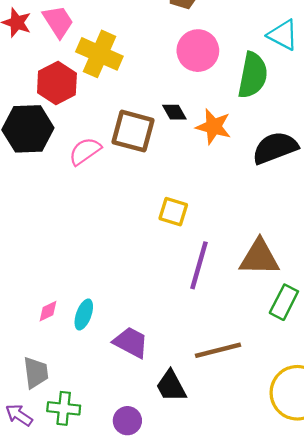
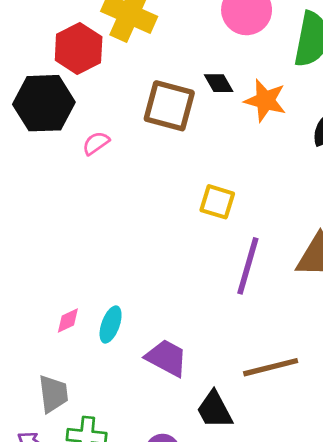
pink semicircle: (85, 151) -> (96, 143), moved, size x0.7

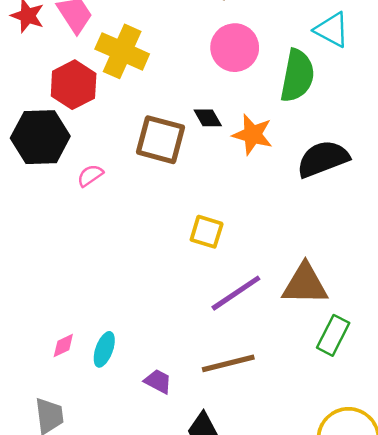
purple line: (248, 266) -> (236, 293), turned 40
purple trapezoid: (167, 358) -> (158, 381), size x0.7
brown line: (271, 367) -> (228, 363), moved

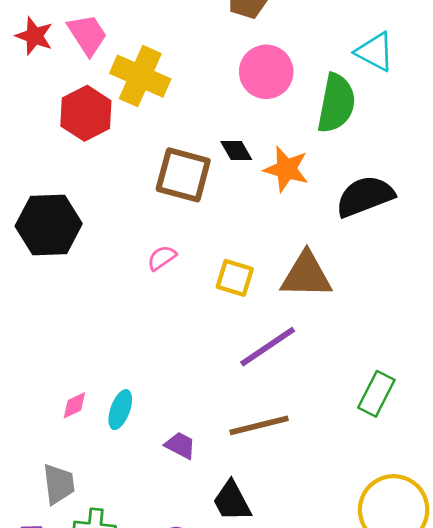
black hexagon: (40, 137) -> (49, 225), moved
pink semicircle: (90, 175) -> (162, 258), moved
brown triangle: (305, 284) -> (306, 275), moved

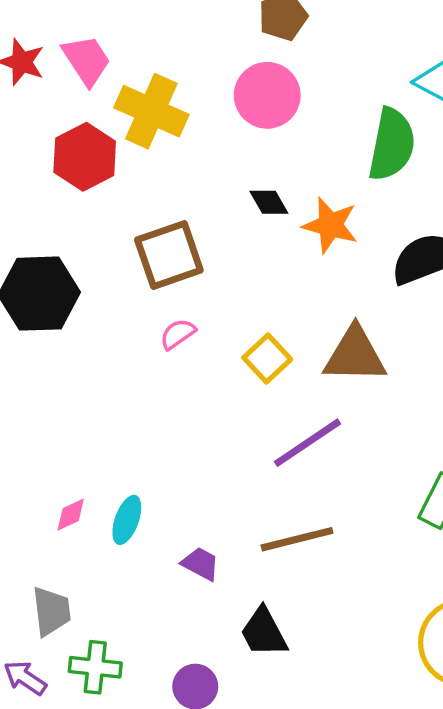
pink circle: (266, 72) -> (267, 95), moved
brown square: (183, 175) -> (169, 255), moved, turned -34
yellow square: (235, 278) -> (267, 358), turned 30

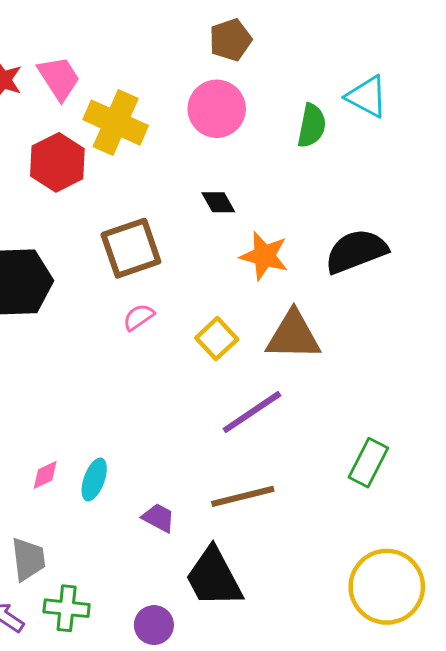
green semicircle: (392, 144) -> (312, 126), moved, size x0.7
orange star: (330, 225) -> (264, 256), moved
black trapezoid: (264, 632) -> (214, 578), size x1.4

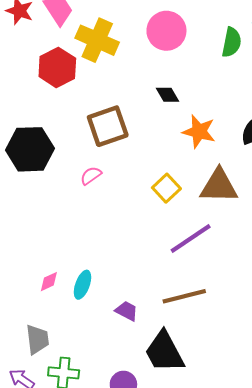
pink semicircle: (139, 317) -> (91, 176), moved

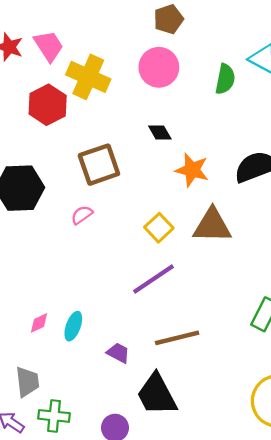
purple line: (191, 239) -> (153, 279), moved

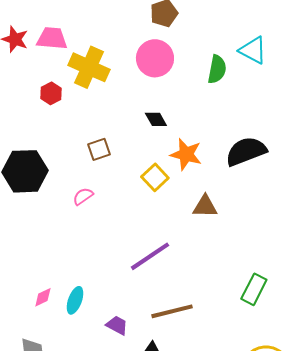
pink trapezoid: (49, 46) -> (52, 38), turned -52
red hexagon: (48, 105) -> (51, 93), size x0.6
brown square: (99, 165) -> (99, 149), size x0.6
brown triangle: (212, 226) -> (205, 206), size x0.7
yellow square: (159, 228) -> (155, 177), moved

